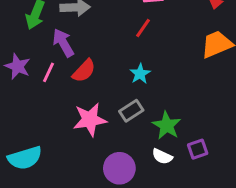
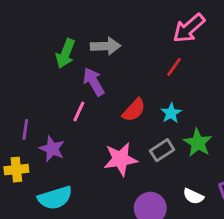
purple star: (18, 66) -> (52, 149), moved
red semicircle: (84, 71) -> (134, 110), moved
green star: (167, 125) -> (198, 143), moved

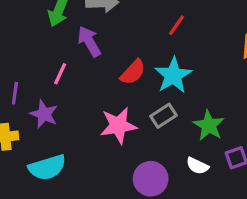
pink line: (79, 112) -> (60, 74), moved
cyan star: (171, 113) -> (173, 75), size x1.6
green star: (198, 143) -> (209, 125), moved

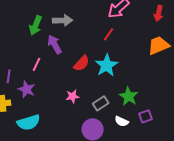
gray rectangle: (164, 116) -> (101, 103), moved
pink star: (118, 125) -> (73, 96), size x0.6

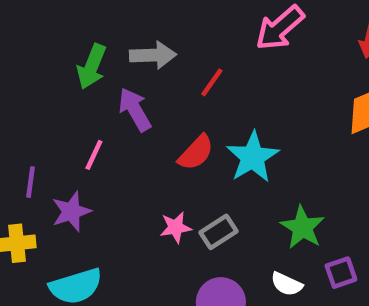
red line: (109, 34) -> (212, 82), moved
purple star: (27, 89) -> (71, 211), turned 30
gray rectangle: (101, 103) -> (219, 232), moved

